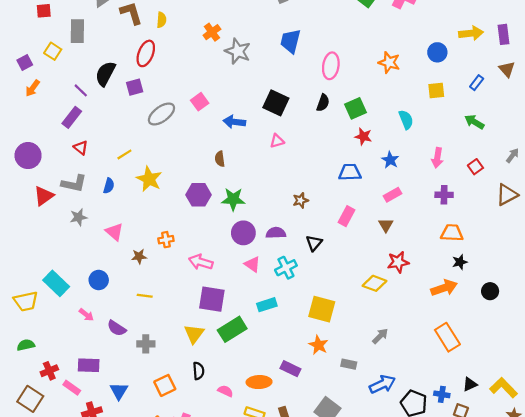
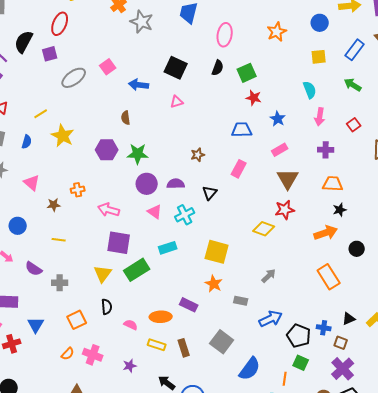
orange star: (389, 62) -> (277, 32), turned 30
blue rectangle: (477, 83) -> (355, 50), size x1.5
cyan semicircle: (406, 120) -> (310, 90), moved
brown triangle: (386, 225) -> (288, 179), moved, size x1.6
black circle: (490, 291) -> (357, 249), moved

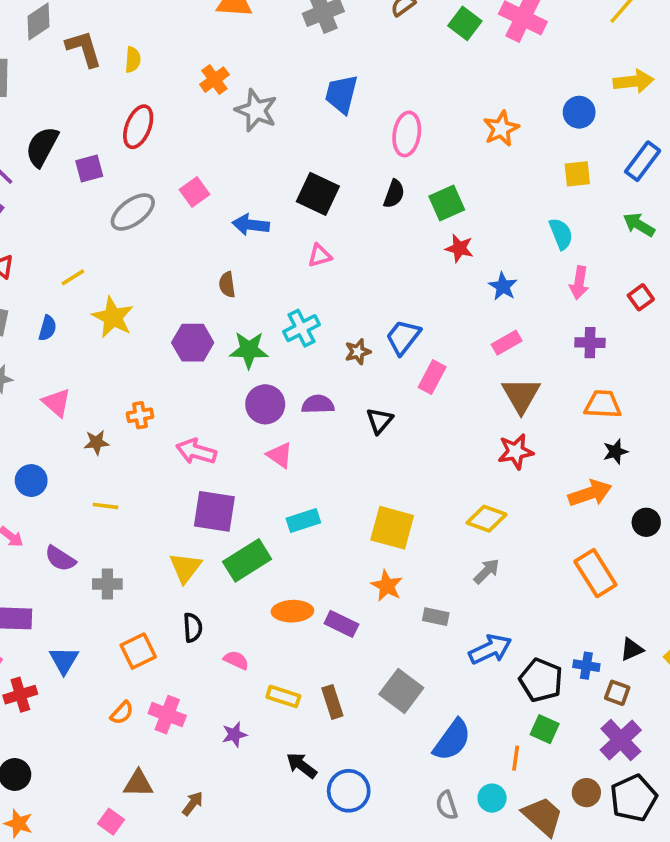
red ellipse: (60, 24) -> (138, 127), moved
blue trapezoid: (242, 130) -> (403, 337), moved, turned -50
cyan cross: (185, 215) -> (302, 328), moved
yellow diamond: (264, 229) -> (487, 519), moved
orange ellipse: (161, 317) -> (292, 611), moved

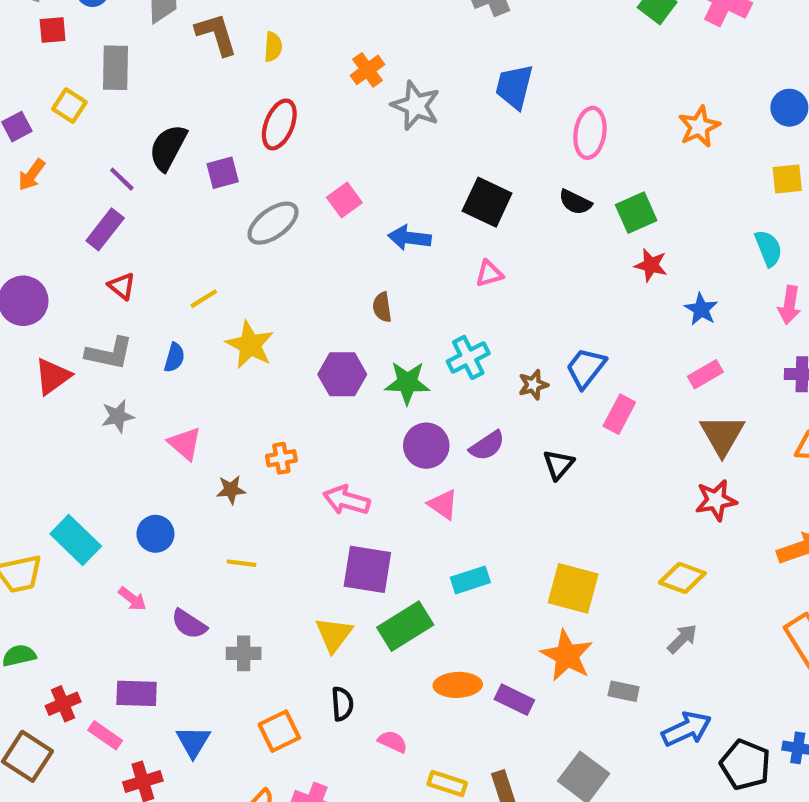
black semicircle: (394, 194) -> (575, 202), turned 96
purple semicircle: (318, 404) -> (487, 446), turned 148
orange star: (387, 586) -> (567, 656), size x1.4

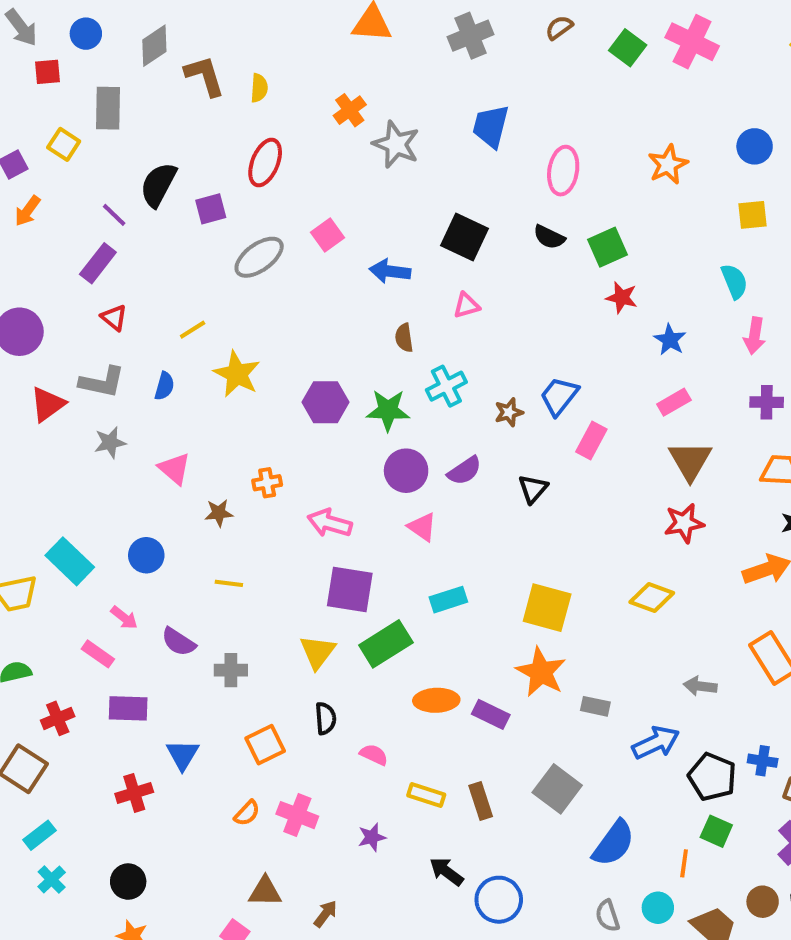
brown semicircle: (382, 307) -> (404, 338), moved
gray arrow: (682, 639) -> (700, 686), moved, turned -128
pink rectangle: (105, 735) -> (98, 654), moved

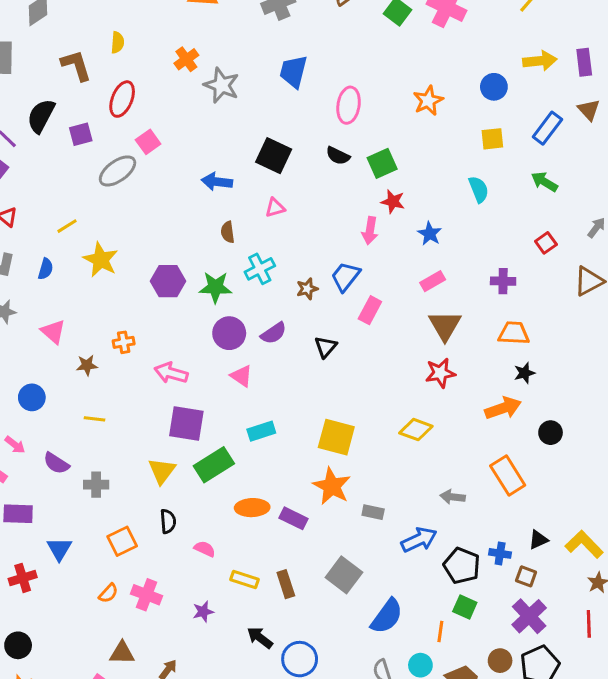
brown L-shape: (205, 76) -> (76, 65), moved
pink square: (328, 235) -> (148, 142), moved
pink arrow: (755, 336) -> (370, 231), moved

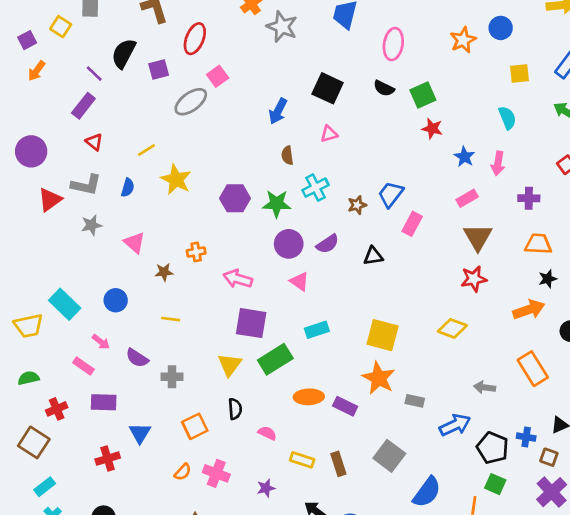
blue circle: (494, 87) -> (501, 28), moved
blue arrow: (217, 182) -> (278, 111), turned -70
pink arrow: (370, 231) -> (498, 163), moved
black triangle: (326, 347) -> (373, 256), turned 40

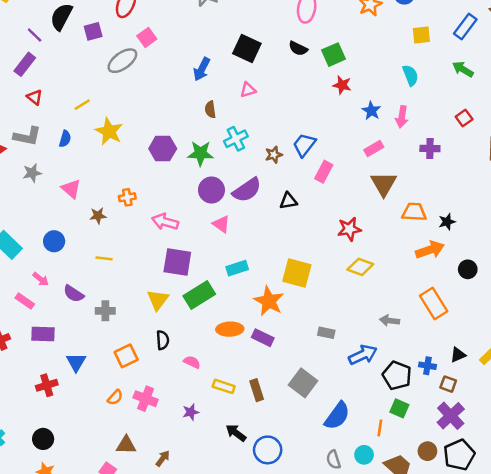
purple semicircle: (328, 244) -> (247, 190), size x1.4
orange trapezoid: (538, 244) -> (414, 212), moved
red star: (474, 279) -> (349, 229), moved
orange star: (379, 378) -> (269, 301), moved

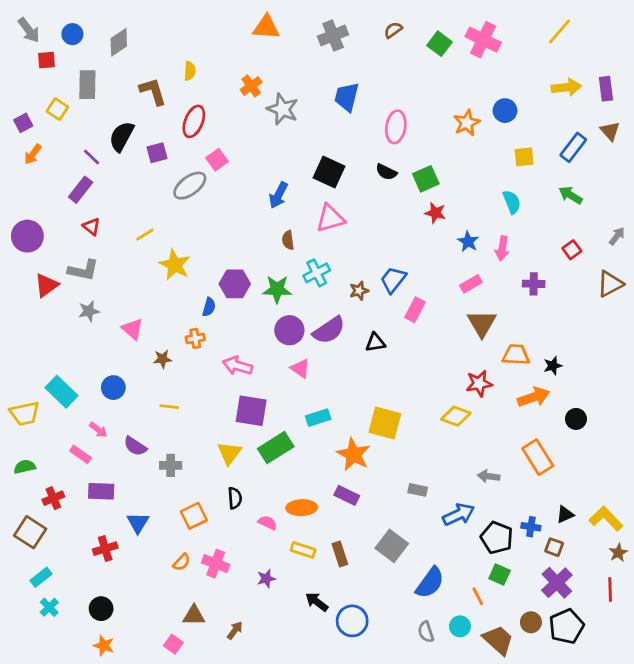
pink triangle: (248, 90) -> (330, 218), size x1.6
blue semicircle: (65, 139) -> (209, 307), moved
red star: (349, 229) -> (479, 383), moved
orange ellipse: (230, 329) -> (302, 508), moved
orange line: (380, 428) -> (478, 596), turned -35

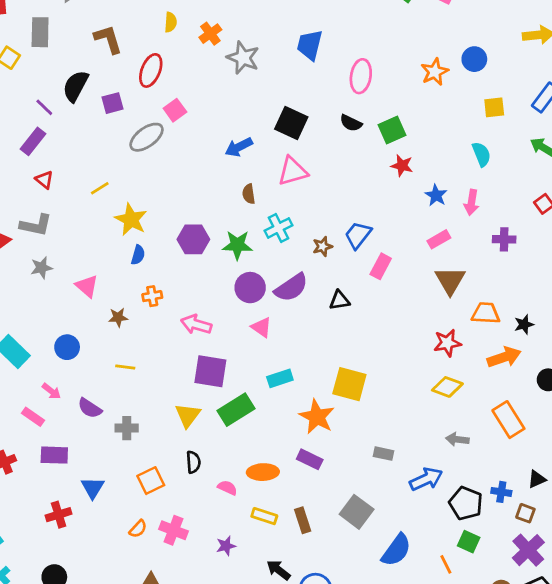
yellow semicircle: (190, 71) -> (171, 22), moved
blue arrow: (278, 195) -> (239, 147), turned 36
blue semicircle: (209, 307) -> (138, 255), moved
yellow diamond: (456, 416) -> (447, 387), moved

